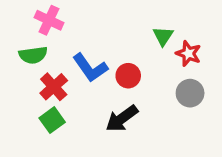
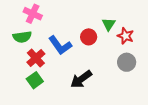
red circle: (128, 76) -> (89, 37), moved

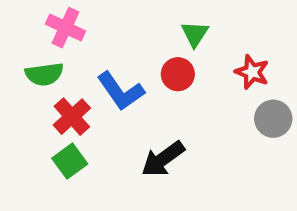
green triangle: (109, 24) -> (195, 34), moved
gray circle: (127, 62) -> (273, 119), moved

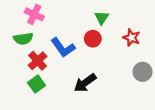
gray circle: (273, 119) -> (143, 72), moved

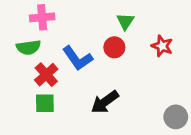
pink cross: (34, 14) -> (42, 17), turned -30
gray circle: (143, 72) -> (176, 117), moved
green square: (36, 84) -> (45, 103), turned 35

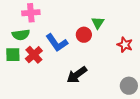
green triangle: (125, 21) -> (98, 23), moved
red star: (162, 46) -> (125, 45), moved
green square: (45, 103) -> (13, 55), moved

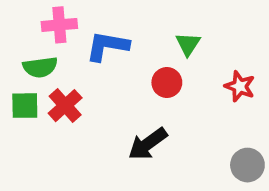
red circle: (84, 35) -> (167, 82), moved
blue L-shape: (57, 43) -> (107, 46), moved, turned 135

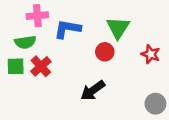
green triangle: (188, 44) -> (118, 28), size x1.5

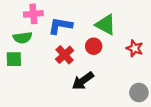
green triangle: (118, 28) -> (106, 25), turned -35
red cross: (41, 66) -> (65, 55), moved

